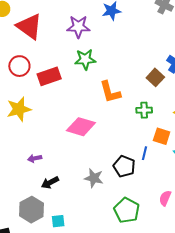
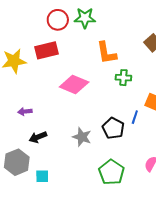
red circle: (19, 66) -> (58, 20), moved
red rectangle: (49, 76) -> (46, 50), moved
green cross: (144, 110) -> (123, 78), moved

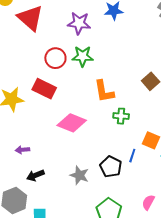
red rectangle: (46, 50) -> (44, 89), turned 40

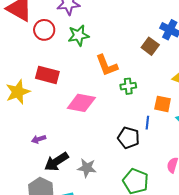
red circle: (55, 58) -> (44, 30), moved
black arrow: (35, 175) -> (56, 162), size x1.4
gray star: (79, 175) -> (87, 168), moved

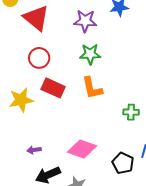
red circle: (44, 30) -> (39, 58), moved
orange L-shape: (107, 65) -> (92, 88), moved
pink diamond: (81, 103) -> (82, 149), moved

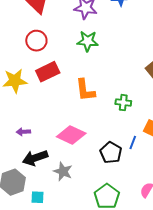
red rectangle: (53, 88) -> (48, 72), turned -55
orange L-shape: (92, 88) -> (85, 90), moved

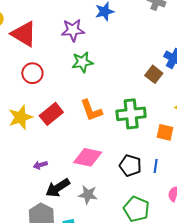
red rectangle: (48, 72) -> (51, 114), moved
green cross: (123, 103) -> (131, 114), size x1.8
blue line: (133, 143) -> (156, 166), moved

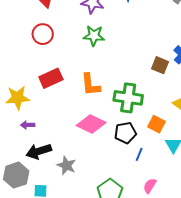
brown square: (154, 74) -> (160, 65), turned -30
yellow star: (20, 117) -> (18, 98), moved
pink diamond: (88, 157) -> (91, 124), moved
black pentagon: (130, 165) -> (125, 133), moved, turned 30

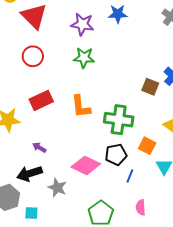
pink diamond: (91, 124) -> (86, 165), moved
purple arrow: (28, 125) -> (39, 147), moved, turned 32
pink semicircle: (150, 186) -> (141, 207), turned -35

